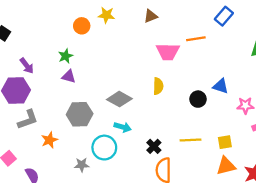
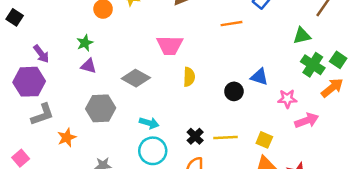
pink trapezoid: (168, 52) -> (170, 45), moved
gray diamond: (119, 99) -> (136, 78), moved
yellow square: (225, 142) -> (264, 140), turned 32
black cross: (154, 146) -> (195, 136), moved
cyan circle: (104, 148) -> (153, 151), moved

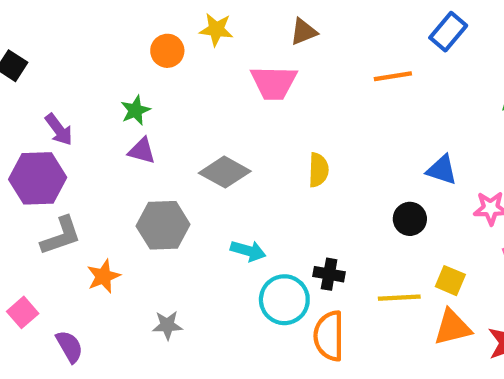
pink trapezoid: (170, 45) -> (274, 83), moved
black circle: (234, 91) -> (410, 219), moved
black cross: (195, 136) -> (329, 274), turned -35
yellow line: (225, 137) -> (399, 298), moved
cyan circle: (153, 151) -> (284, 300), moved

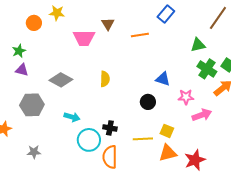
brown triangle: (303, 32) -> (108, 24), moved, turned -40

